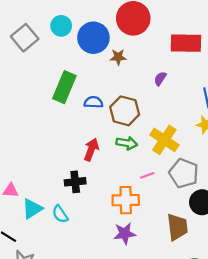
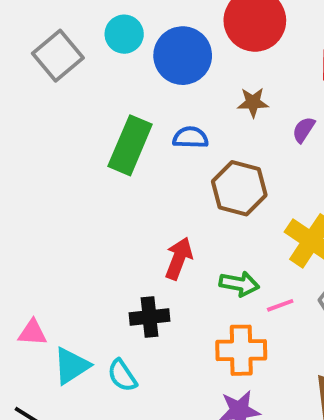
brown star: (118, 57) -> (253, 102), moved
blue semicircle: (93, 102) -> (190, 138), moved
green arrow: (127, 143) -> (239, 284), moved

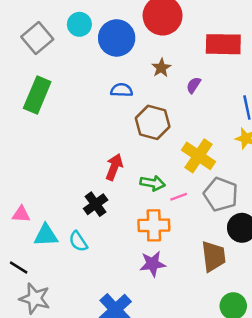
brown star: (253, 102) -> (161, 68), turned -30
green rectangle: (130, 145) -> (37, 95), moved
black cross: (150, 317) -> (96, 204), turned -30
cyan triangle: (71, 366) -> (46, 235), turned 30

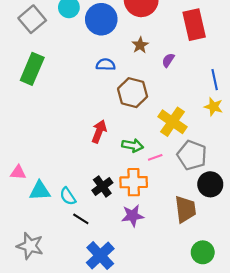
red rectangle: (223, 44) -> (194, 25), turned 76
black cross: (96, 204) -> (102, 186), moved
black line: (19, 267) -> (81, 219), moved

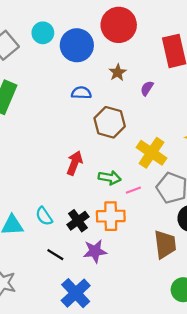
cyan semicircle: (68, 196) -> (44, 216), moved
purple star: (133, 216) -> (95, 251), moved

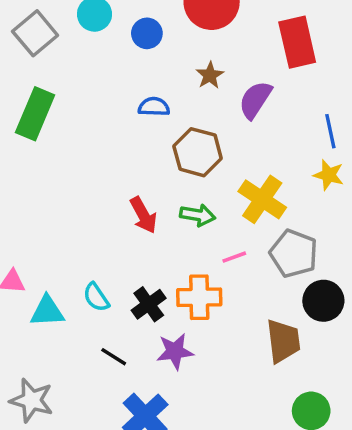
blue circle: (77, 45) -> (147, 33), size x0.6
purple semicircle: (147, 88) -> (255, 100), size x1.6
red arrow: (75, 163) -> (143, 215), turned 130
green arrow: (110, 178) -> (198, 215), moved

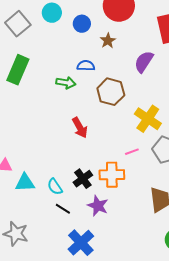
brown star: (210, 75) -> (108, 41), moved
green arrow: (198, 215) -> (66, 83), moved
cyan semicircle: (96, 297) -> (55, 187), moved
purple star: (175, 351) -> (98, 206), turned 30

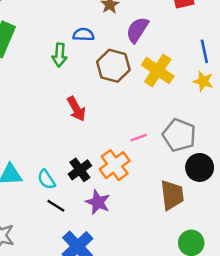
purple semicircle: (144, 62) -> (137, 30), moved
green arrow: (66, 83) -> (60, 55), turned 84
yellow cross: (148, 119) -> (158, 71), moved
orange cross: (112, 175) -> (115, 165), turned -35

